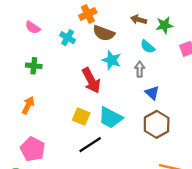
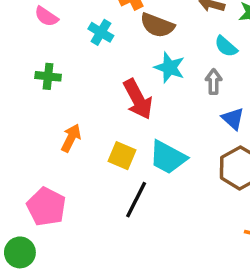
orange arrow: (28, 105) -> (71, 138), moved
black line: (90, 145) -> (136, 200), turned -30

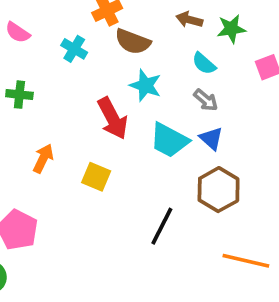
gray arrow: (214, 82) -> (206, 100), moved, turned 130
cyan trapezoid: (168, 157) -> (169, 140), moved
black line: (136, 200) -> (162, 226), moved

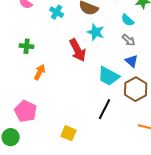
green cross: (19, 95) -> (27, 46), moved
cyan trapezoid: (169, 140) -> (109, 76), moved
yellow square: (96, 177) -> (69, 133), moved

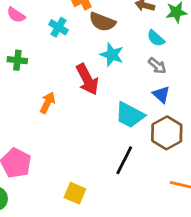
green cross: (27, 46) -> (17, 60), moved
orange arrow: (40, 72) -> (48, 103), moved

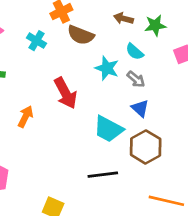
cyan star: (112, 55) -> (107, 68), moved
black line: (124, 160) -> (103, 175), turned 56

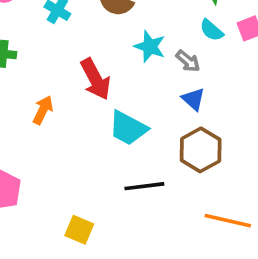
cyan semicircle: (135, 52) -> (211, 30), moved
cyan trapezoid: (108, 129) -> (128, 128), moved

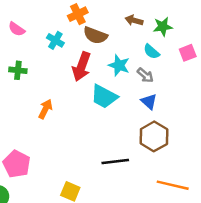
cyan semicircle: (211, 30) -> (151, 52), moved
red arrow: (95, 79) -> (82, 67), moved, turned 48
cyan trapezoid: (128, 128) -> (104, 97), moved

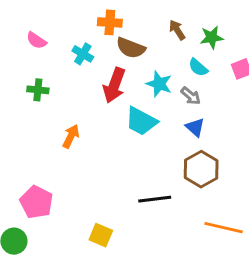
orange cross: (78, 14) -> (110, 22), turned 30
brown arrow: (134, 20) -> (177, 30), turned 42

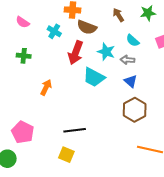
green star: (212, 37) -> (148, 13), moved
gray arrow: (191, 96) -> (128, 60), turned 144
black line: (155, 199) -> (75, 130), moved

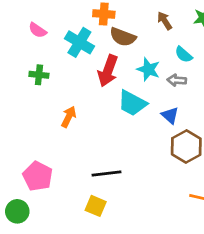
cyan cross: (54, 31) -> (79, 42), size x1.5
blue triangle: (131, 81) -> (170, 115), moved

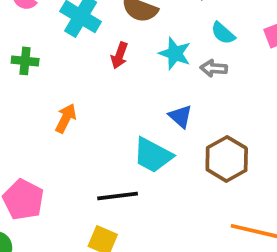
red arrow: (108, 71) -> (119, 55), size x0.6
cyan trapezoid: (132, 103) -> (153, 155), moved
blue triangle: (170, 115) -> (180, 116), moved

